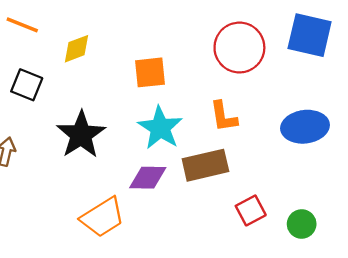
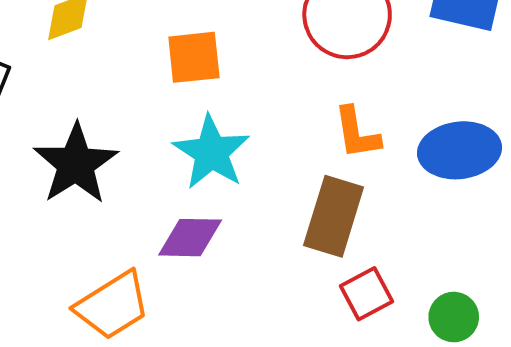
orange L-shape: (224, 117) -> (357, 133), moved
brown rectangle: (205, 165) -> (334, 216), moved, turned -60

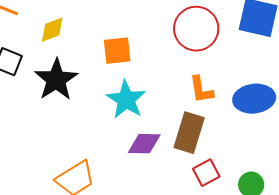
black star: (76, 164) -> (56, 80), moved
purple diamond: (190, 238) -> (144, 144), moved

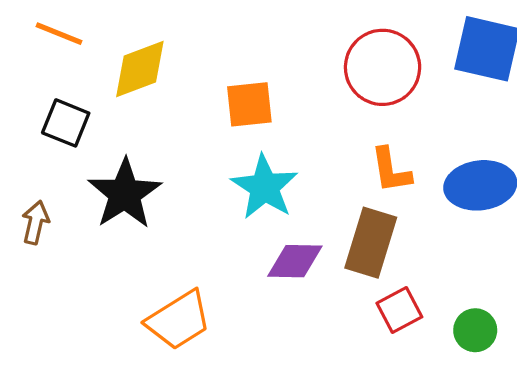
yellow diamond: (52, 30) -> (140, 69), size x1.4
black star: (56, 80) -> (125, 194), moved

